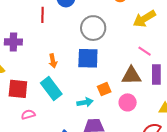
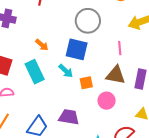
pink line: (145, 51) -> (120, 48), moved, turned 40
orange arrow: (53, 61) -> (42, 45), turned -48
cyan arrow: (85, 102) -> (66, 71), moved, turned 42

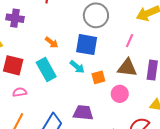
pink line: (120, 48) -> (130, 41), turned 32

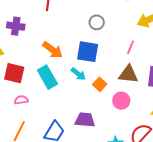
gray circle: (96, 15) -> (97, 22), size x0.6
orange arrow: (52, 42) -> (53, 50), size x1.5
orange square: (98, 77) -> (100, 84), turned -32

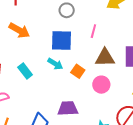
pink line: (131, 47) -> (93, 31), moved
orange arrow: (53, 50) -> (19, 30), moved
cyan rectangle: (47, 77) -> (25, 71), size x0.7

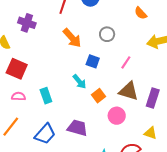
orange arrow: (19, 30) -> (72, 38), moved
blue square: (62, 41) -> (93, 61), size x0.6
cyan rectangle: (25, 71) -> (46, 96), moved

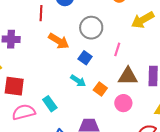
gray circle: (107, 34) -> (91, 28), size x1.5
blue square: (93, 61) -> (85, 58), turned 32
pink semicircle: (18, 96) -> (24, 112), size x1.6

